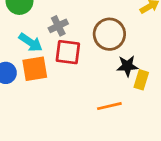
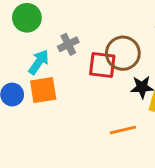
cyan arrow: (31, 42) -> (39, 62), turned -90
red square: (68, 52) -> (102, 65), moved

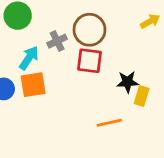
brown circle: (123, 53) -> (89, 30), moved

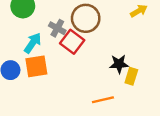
gray cross: (57, 41) -> (57, 28), turned -35
red square: (89, 61) -> (72, 42), moved, turned 30

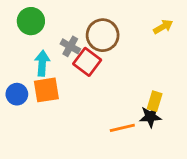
cyan arrow: (33, 43) -> (42, 63), turned -30
black star: (119, 64) -> (150, 117), moved

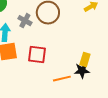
red square: (87, 62) -> (37, 55), moved, turned -30

